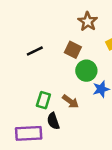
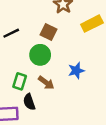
green circle: (86, 71) -> (40, 55), moved

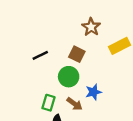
blue star: (76, 71) -> (93, 92), moved

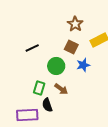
brown square: (77, 54) -> (71, 47), moved
blue star: (93, 92) -> (83, 65), moved

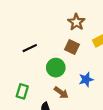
blue star: (83, 65) -> (86, 79), moved
green rectangle: (39, 88) -> (22, 91), moved

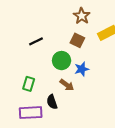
blue star: (86, 79) -> (82, 69), moved

